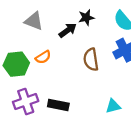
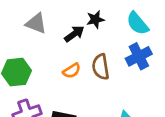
orange semicircle: (43, 57) -> (72, 71), moved

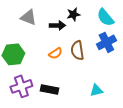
black arrow: (74, 34) -> (57, 25), turned 35

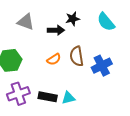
blue cross: (106, 42) -> (102, 66), moved
cyan triangle: (96, 90) -> (68, 98), moved

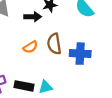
blue cross: (102, 66) -> (80, 54), turned 30

